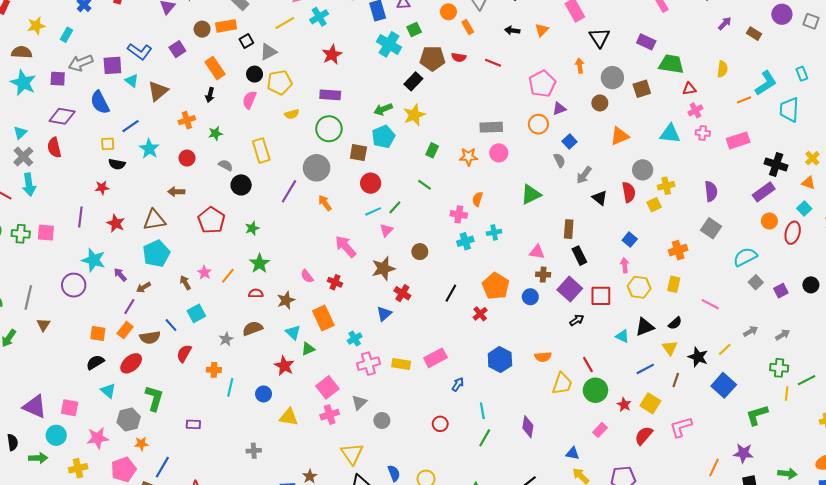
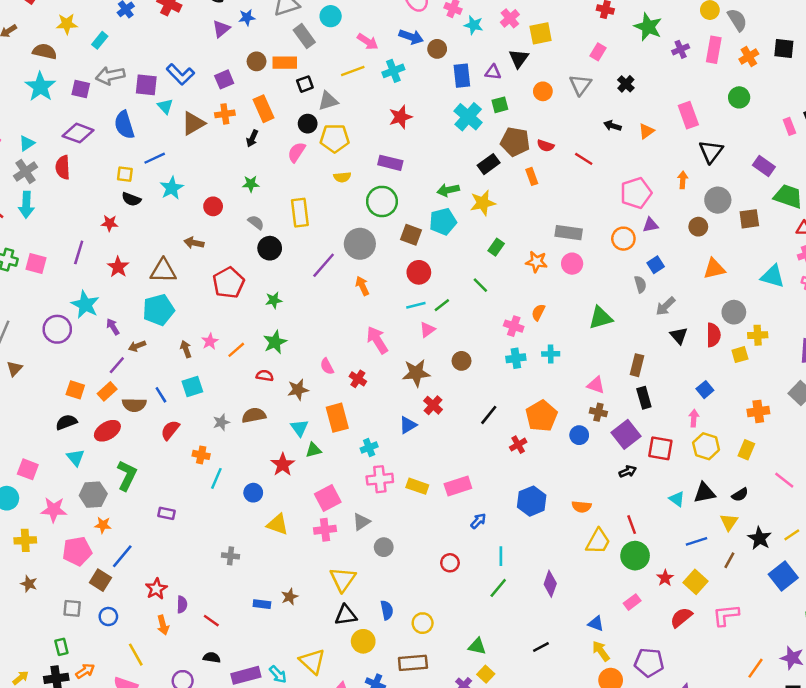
orange rectangle: (468, 27) -> (532, 176), moved
orange cross: (187, 120) -> (225, 114), moved

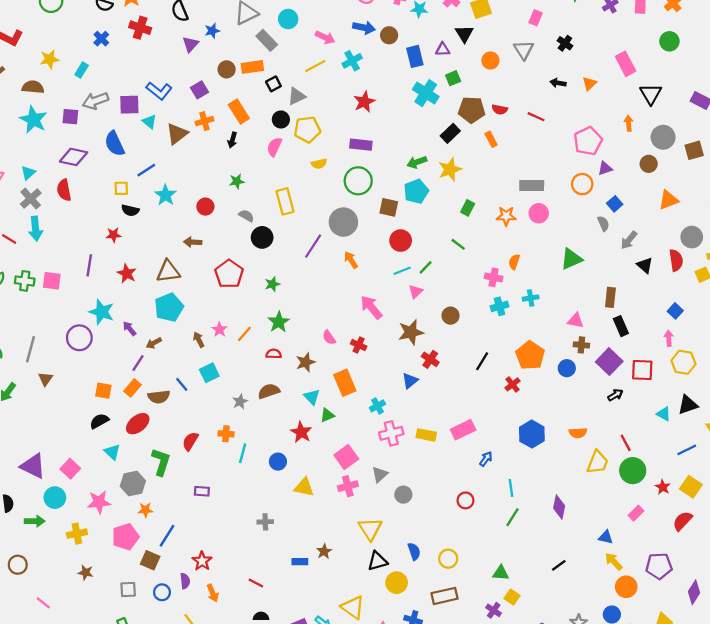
red semicircle: (170, 430) -> (190, 441), moved
pink square: (28, 469) -> (70, 469), turned 30
purple semicircle: (182, 605) -> (185, 581), moved

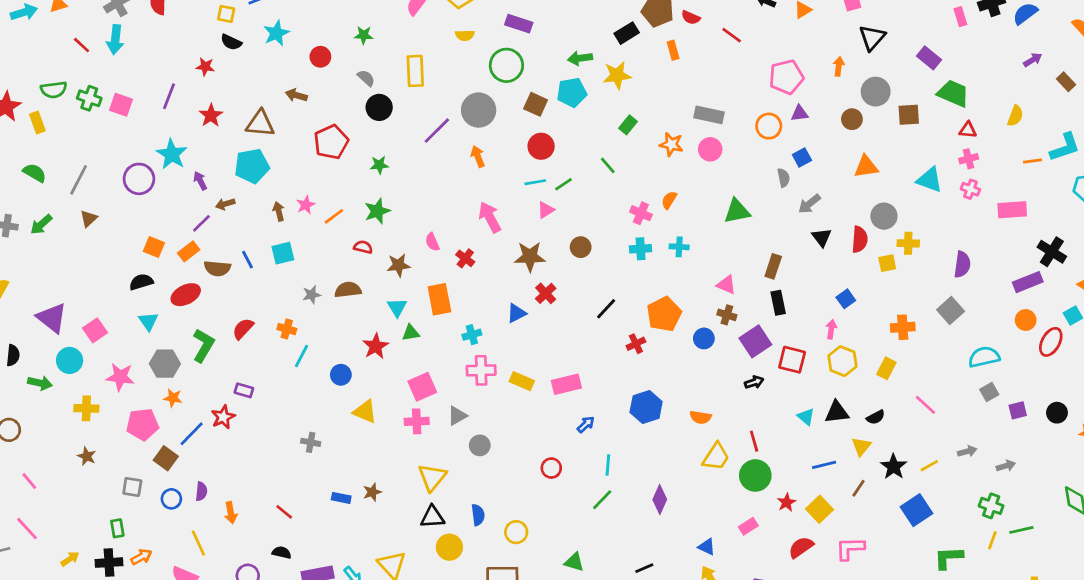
red star: (202, 561) -> (223, 417), moved

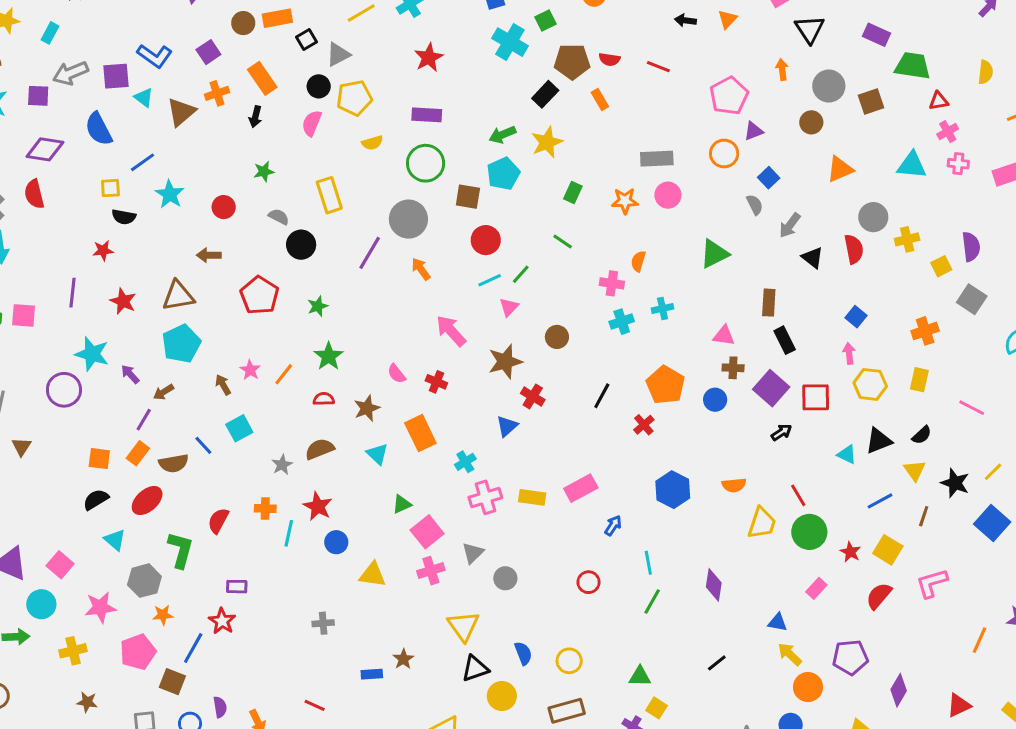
yellow square: (887, 263) -> (941, 266), moved
green triangle: (411, 333) -> (402, 504), moved
red star: (376, 346) -> (318, 506), moved

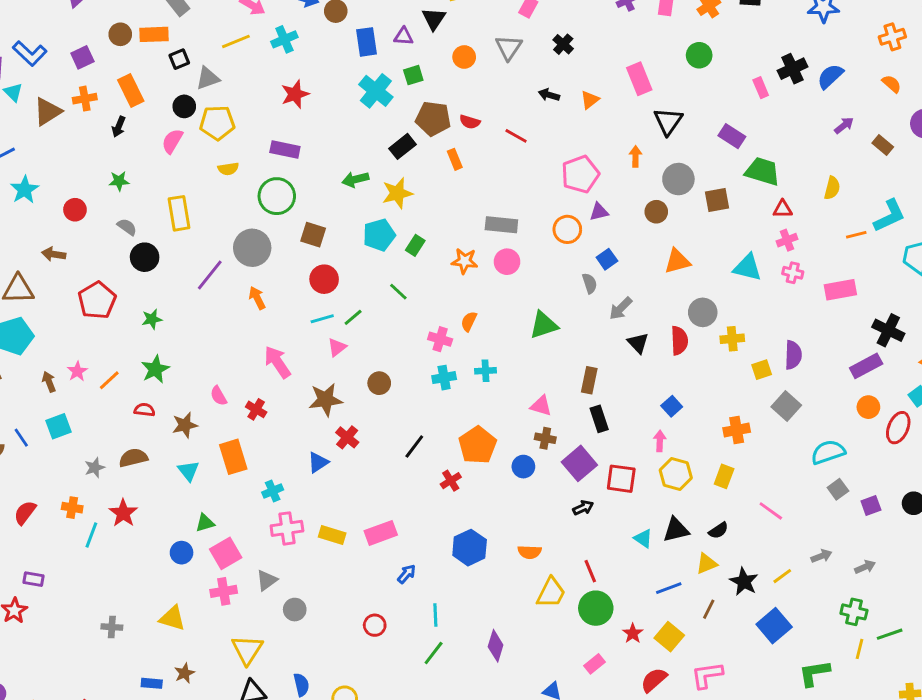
cyan pentagon: (503, 174) -> (379, 235), moved
yellow triangle: (915, 470) -> (707, 564), turned 35
blue circle: (336, 542) -> (182, 553), moved
yellow triangle: (373, 575) -> (172, 618), moved

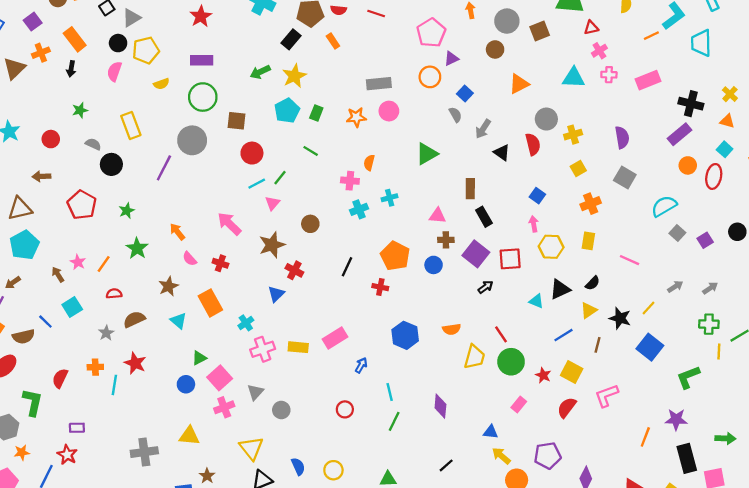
orange arrow: (257, 298) -> (177, 232), moved
yellow square: (762, 370) -> (578, 168), moved
red semicircle: (144, 410) -> (114, 294), moved
red cross: (451, 481) -> (380, 287), turned -35
gray cross: (112, 627) -> (144, 452), size x1.6

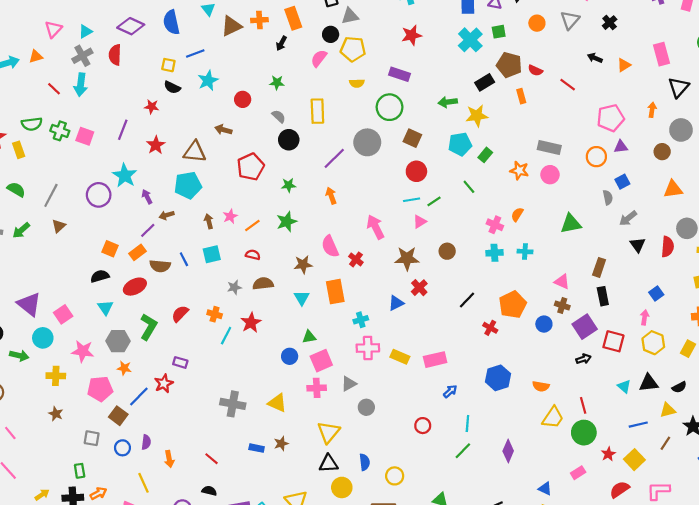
orange arrow: (177, 232) -> (331, 196), moved
pink semicircle: (190, 259) -> (330, 246), size x1.5

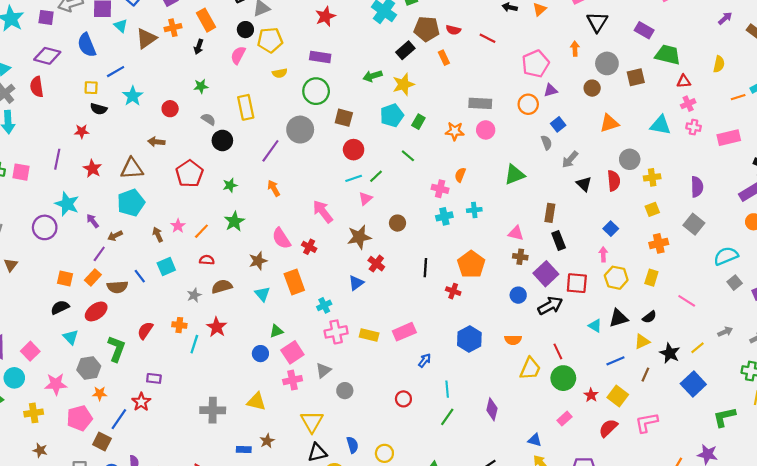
black line: (467, 300) -> (425, 268), turned -30
blue circle: (544, 324) -> (518, 295), moved
black arrow: (583, 359) -> (550, 306), size x1.6

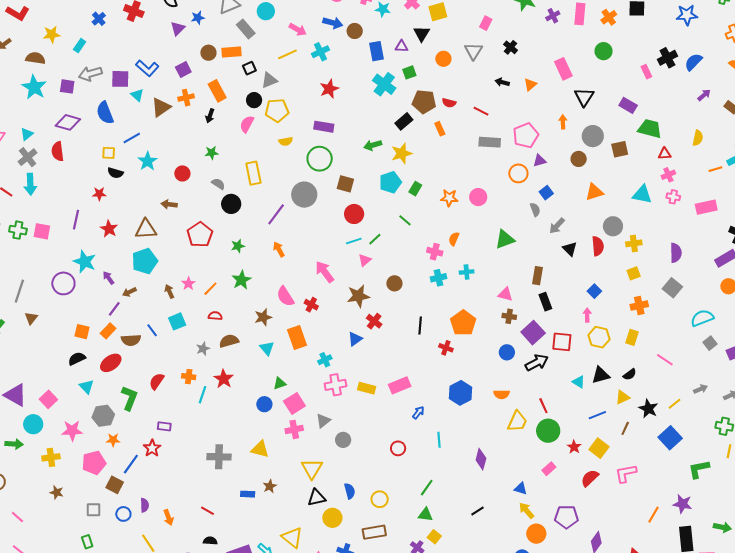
gray rectangle: (480, 103) -> (490, 142), moved
green line: (447, 417) -> (427, 488), moved

